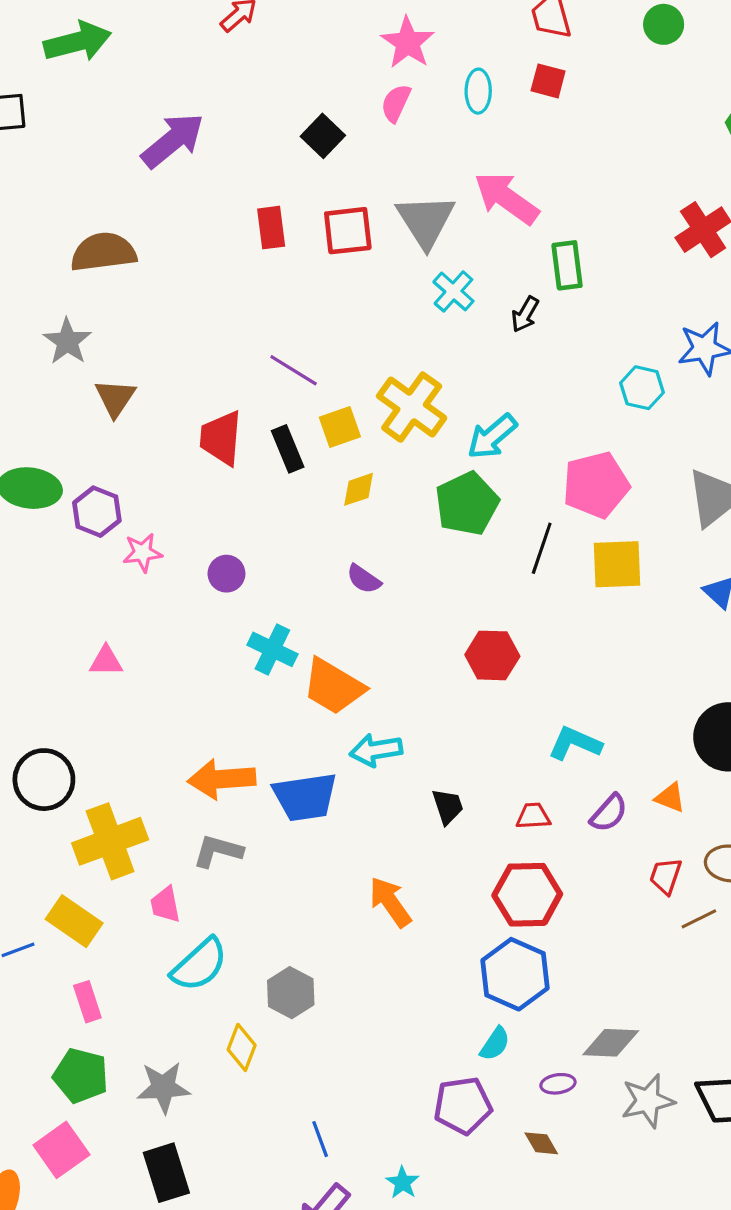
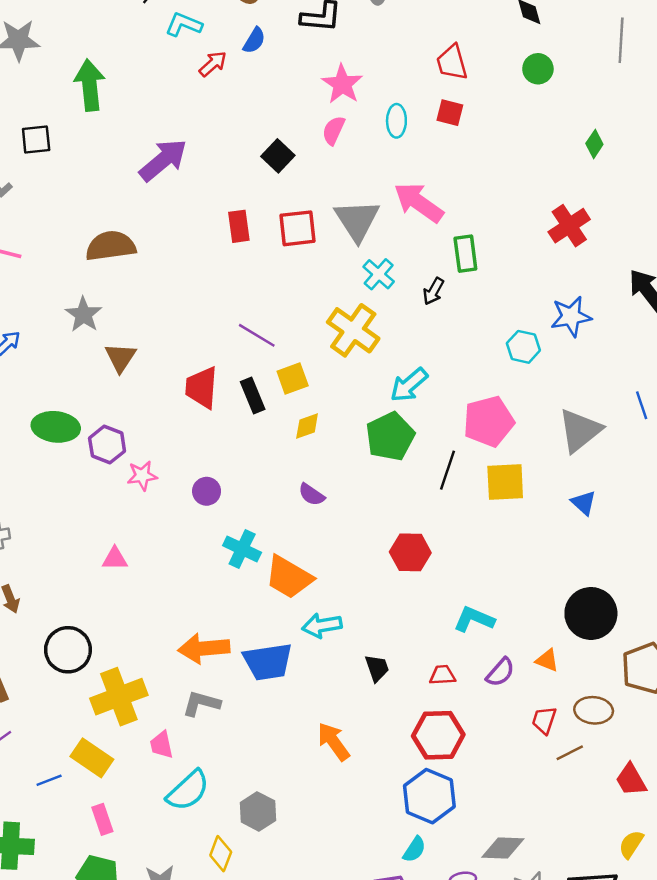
green arrow: (77, 42) -> (90, 85), turned -81
yellow cross: (412, 407) -> (353, 330), moved

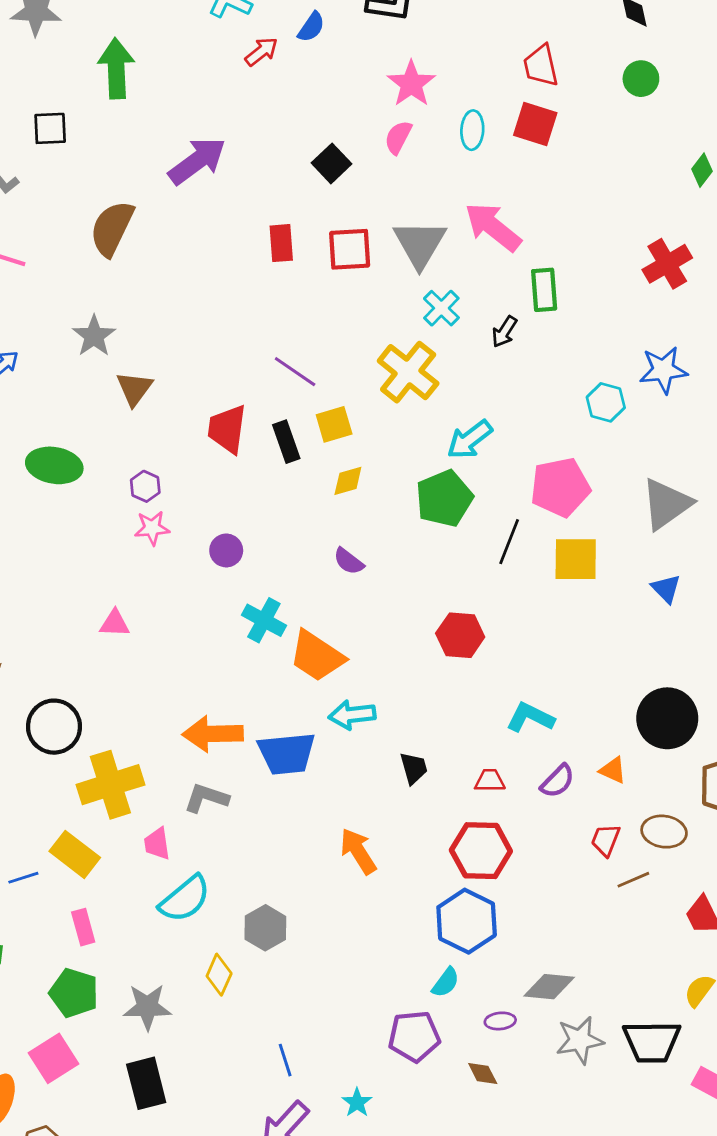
red square: (450, 113) -> (535, 124), size x1.4
brown semicircle: (111, 246) -> (112, 228), moved, turned -60
purple hexagon: (107, 445) -> (145, 486), moved, size x0.7

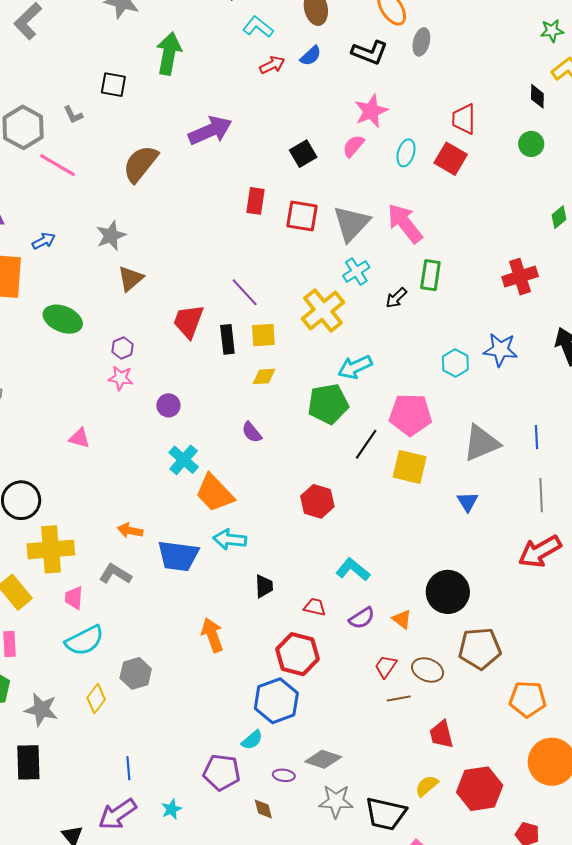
orange arrow: (213, 734) -> (130, 530), size x0.6

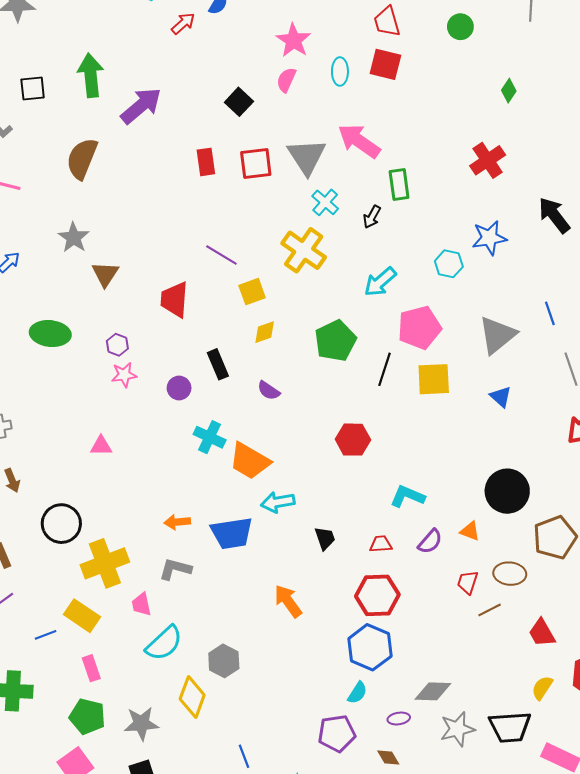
green arrow: (169, 54) -> (91, 75), moved
black rectangle: (227, 339) -> (218, 364), moved
cyan arrow: (355, 367) -> (380, 282), moved
yellow diamond: (96, 699) -> (192, 697), size x1.4

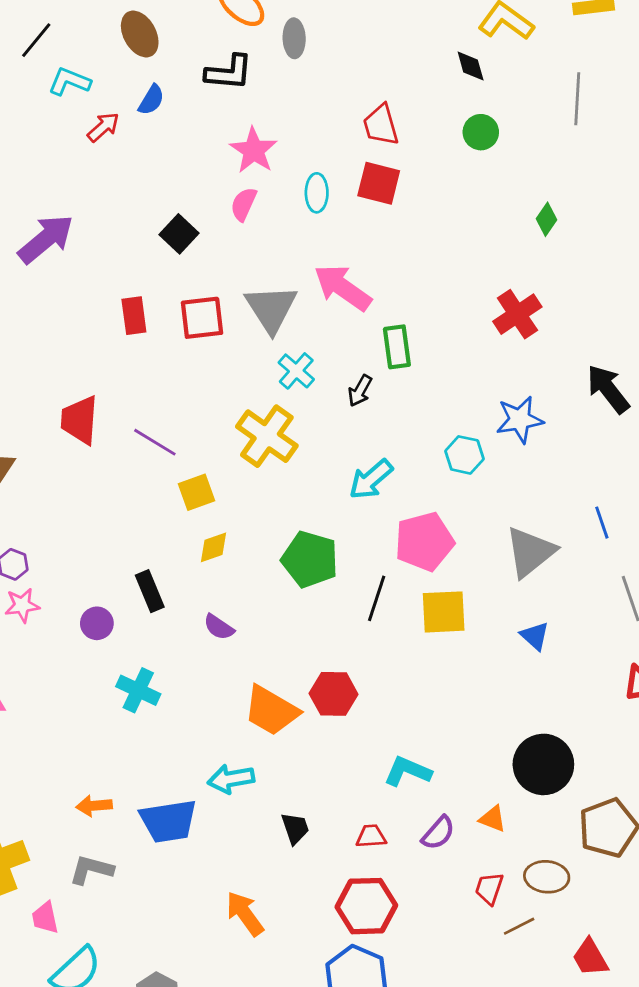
red trapezoid: (175, 300) -> (80, 420), moved
green pentagon: (335, 341) -> (310, 559), turned -30
orange trapezoid: (250, 461) -> (271, 711), moved

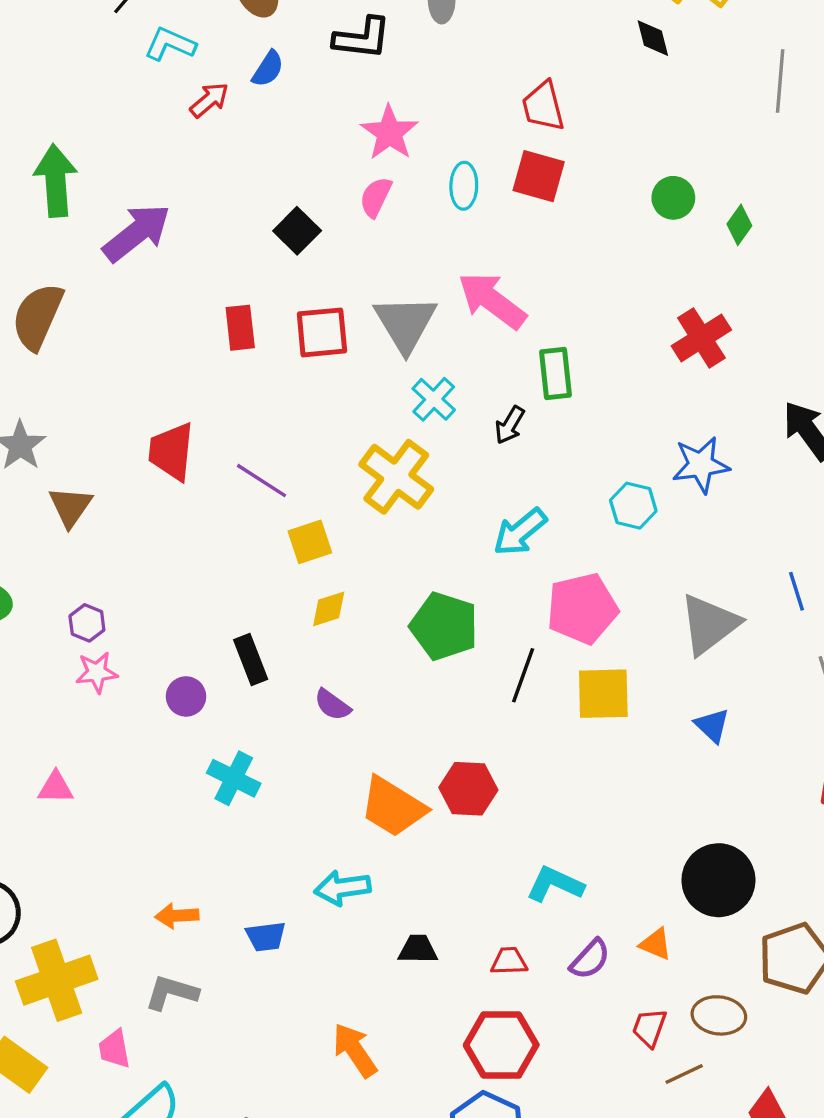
green circle: (481, 132) -> (673, 198), moved
blue trapezoid: (168, 821) -> (266, 936), size x0.6
black trapezoid: (295, 828) -> (418, 949), turned -72

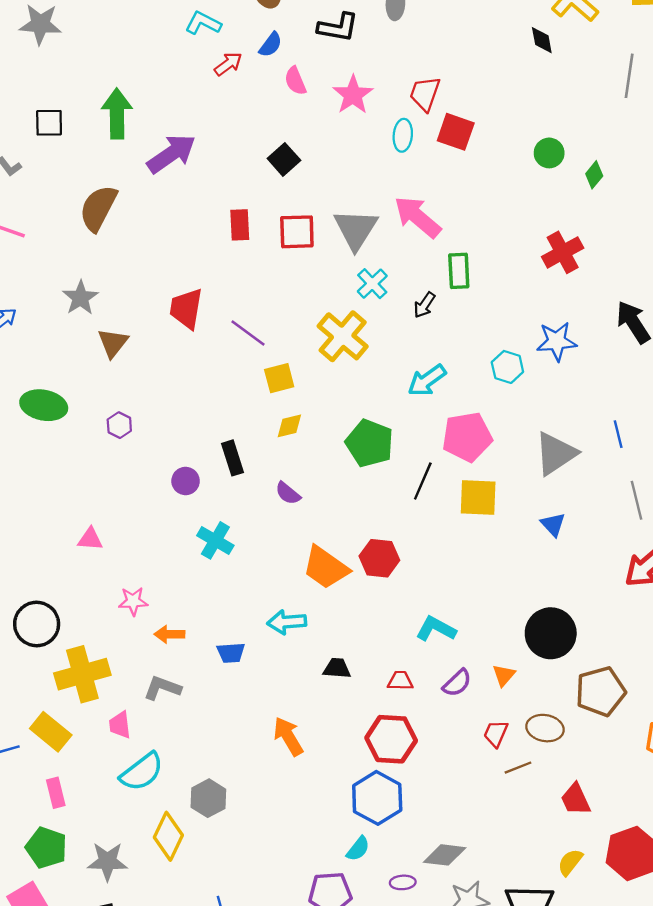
red trapezoid: (543, 106) -> (425, 94), moved, turned 30
pink semicircle: (376, 197) -> (295, 81), moved, turned -52
pink star: (97, 672) -> (133, 601), moved
orange triangle: (656, 944) -> (504, 675), turned 45

